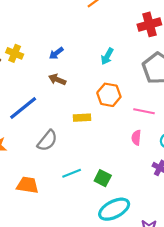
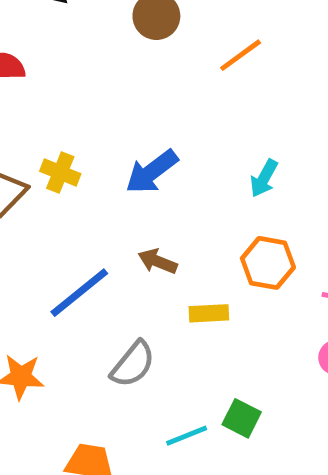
blue arrow: (56, 53) -> (152, 172), size x1.6
brown arrow: (57, 80) -> (158, 261), moved
green square: (103, 178) -> (242, 418), moved

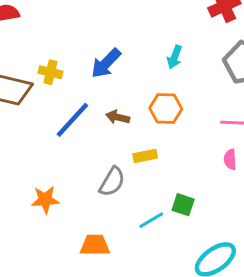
orange hexagon: (268, 263) -> (166, 109), moved
blue line: (79, 293) -> (72, 120), moved
yellow rectangle: (209, 313) -> (145, 156), moved

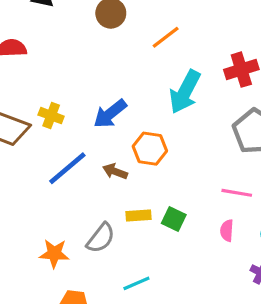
cyan arrow: (175, 57) -> (185, 92), moved, size x1.8
orange hexagon: (166, 109) -> (150, 149), moved
orange star: (45, 200) -> (54, 254), moved
green square: (183, 205) -> (174, 219), moved

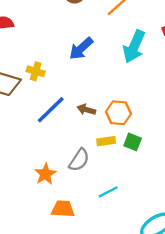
blue arrow: (110, 114) -> (81, 48), moved
orange hexagon: (150, 149) -> (118, 113), moved
orange star: (54, 254) -> (45, 174), turned -30

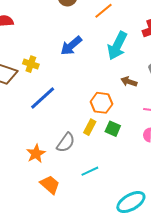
brown arrow: (86, 110) -> (129, 82), moved
yellow rectangle: (106, 141) -> (90, 127), turned -56
orange trapezoid: (63, 209) -> (50, 185), turned 35

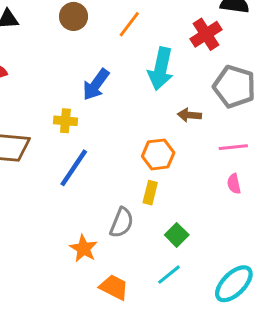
yellow cross: (31, 64) -> (65, 121), moved
green square: (113, 129) -> (177, 235), moved, turned 35
cyan line: (90, 171) -> (169, 275), moved

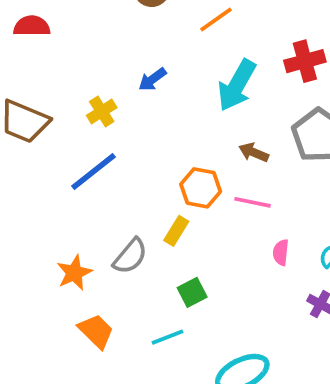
blue arrow: (96, 85) -> (152, 79), size x0.7
yellow cross: (65, 121) -> (102, 112), turned 35
pink line: (233, 147) -> (252, 202), moved

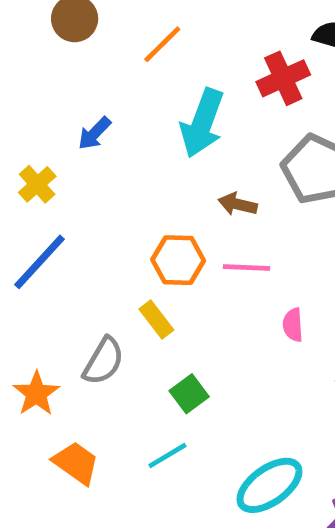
yellow rectangle: (176, 231) -> (156, 320), turned -60

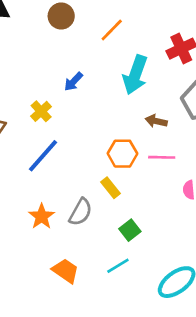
orange star: (36, 394) -> (42, 216), moved

